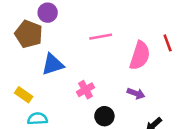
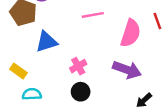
purple arrow: (136, 93) -> (127, 70), size x1.6
black circle: (104, 116) -> (81, 92), moved

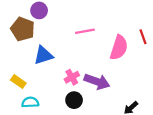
purple arrow: (127, 70) -> (97, 82), moved

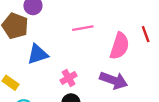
purple arrow: (97, 82) -> (114, 80), moved

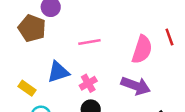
pink line: (83, 28) -> (89, 42), moved
blue triangle: (38, 54) -> (58, 72), moved

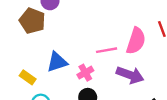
pink line: (89, 42) -> (107, 50), moved

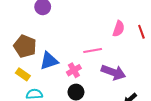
brown pentagon: (32, 21) -> (25, 46), moved
pink semicircle: (136, 41) -> (119, 29), moved, size x0.7

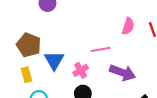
blue triangle: (49, 61) -> (54, 60), turned -42
yellow rectangle: (23, 74) -> (26, 75), turned 40

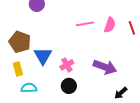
pink line: (100, 49) -> (85, 24), moved

